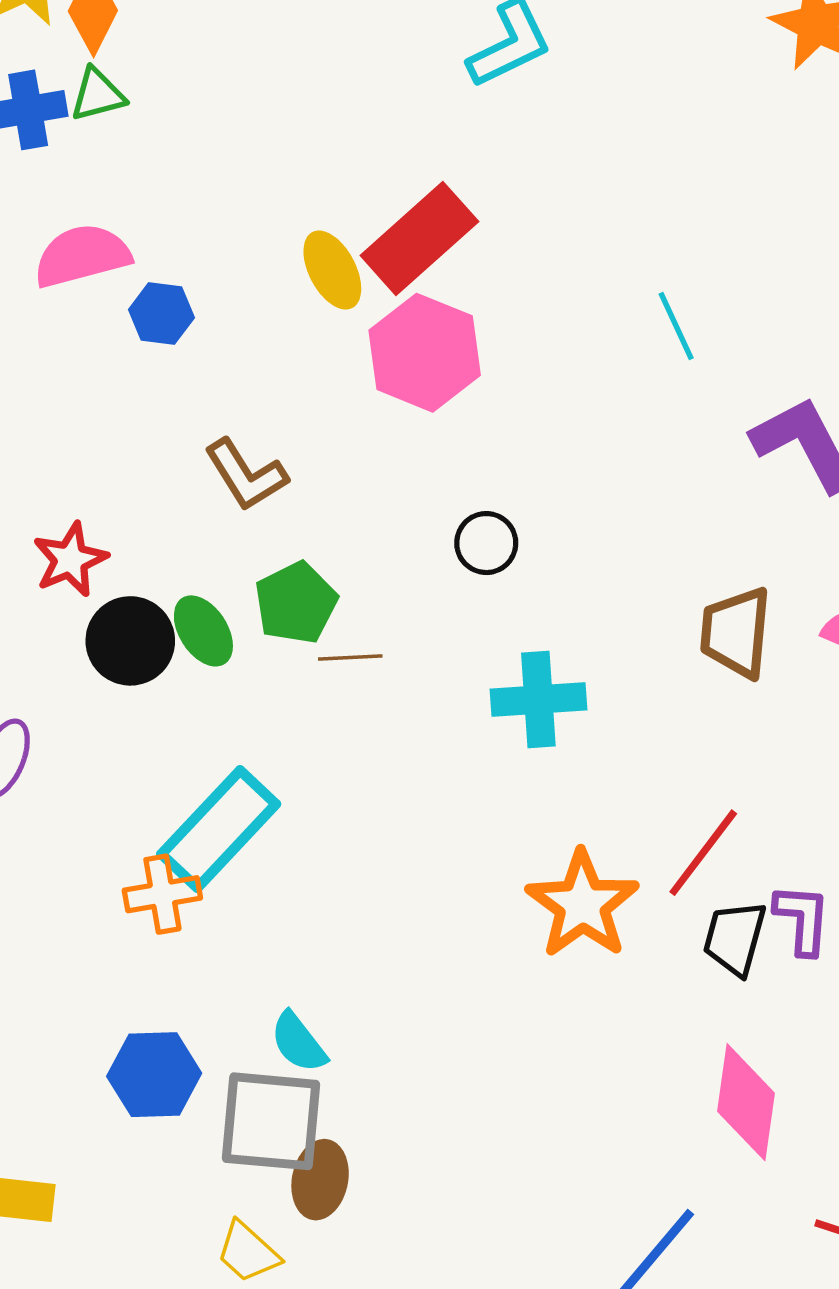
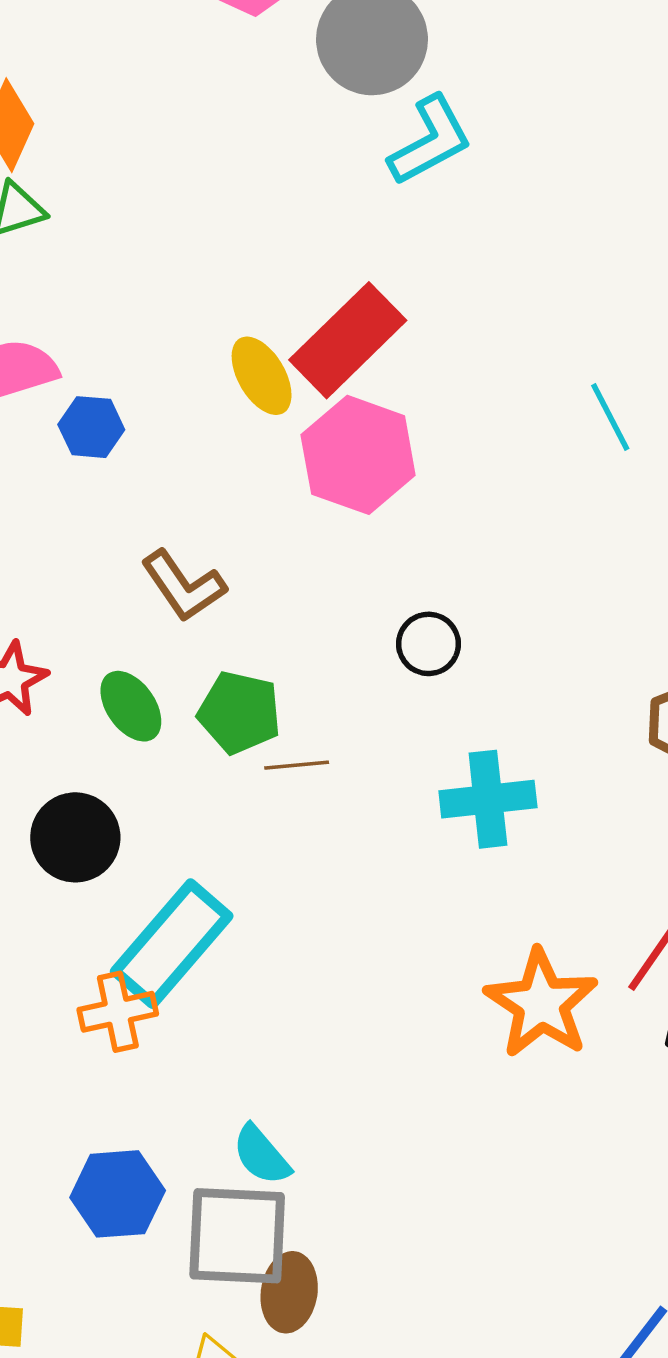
green pentagon: (296, 603) -> (239, 713), turned -30
green ellipse: (203, 631) -> (131, 706), moved
black circle: (130, 641) -> (75, 837), moved

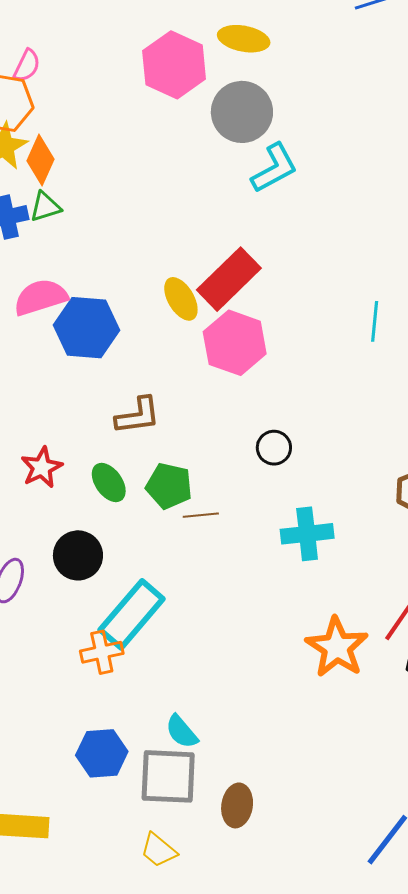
cyan line: (610, 417) -> (375, 321), turned 33
blue hexagon: (91, 427) -> (86, 328), size x1.8
brown L-shape: (183, 586) -> (138, 416), turned -63
brown ellipse: (289, 1292) -> (237, 805), moved

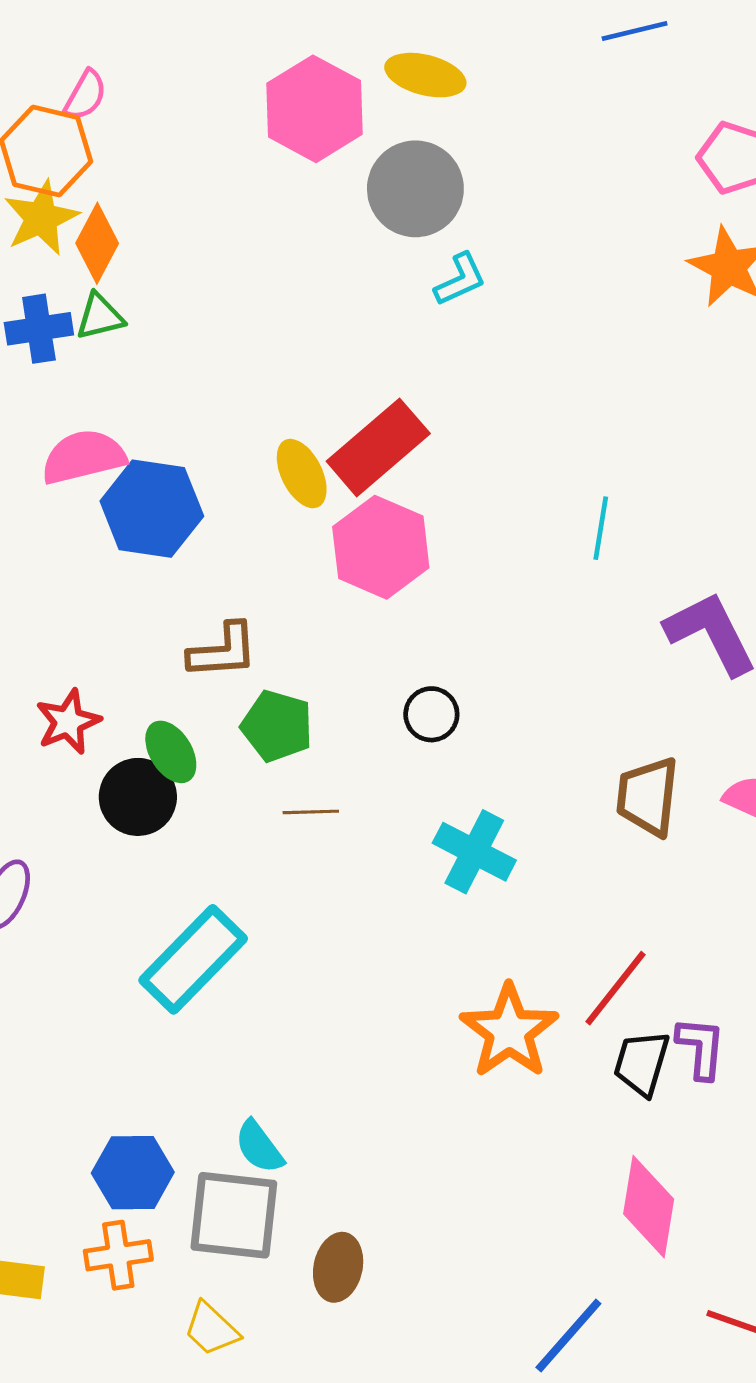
cyan L-shape: (274, 168) -> (460, 279), size x0.7
green pentagon: (169, 486) -> (277, 726), moved
cyan cross: (307, 534) -> (474, 852), turned 30
black circle: (78, 555) -> (138, 797), moved
orange cross: (102, 652) -> (118, 1255), moved

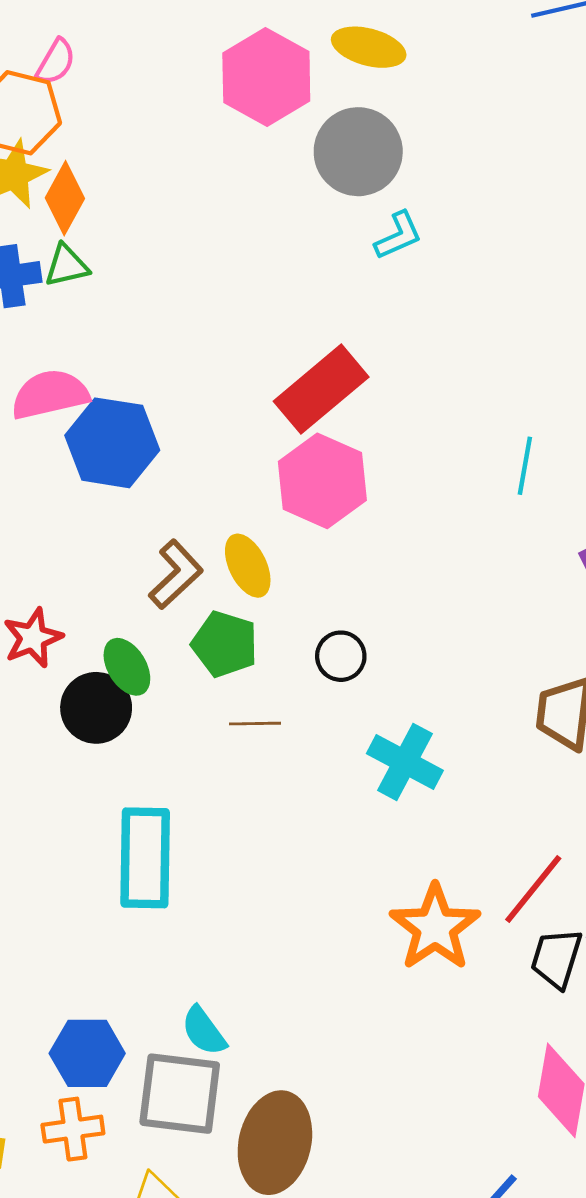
yellow ellipse: (302, 474) -> (248, 566), moved
brown L-shape: (223, 651) -> (176, 574), turned -40
black circle: (431, 714) -> (341, 656), moved
cyan rectangle: (193, 959) -> (145, 858), turned -44
brown ellipse: (338, 1267) -> (275, 1143), size x1.6

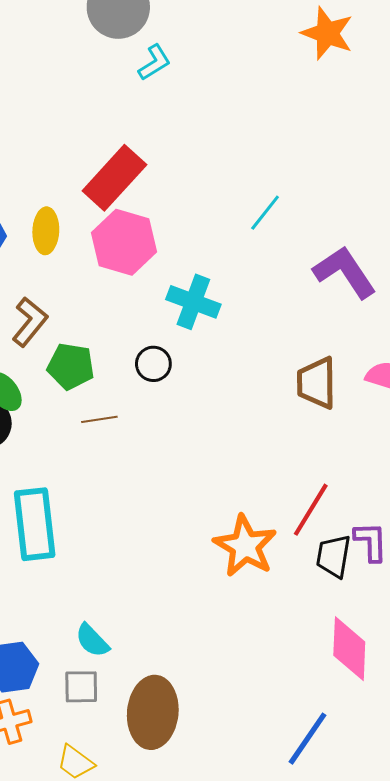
cyan line: (525, 466) -> (265, 213), turned 36
yellow ellipse: (248, 566) -> (46, 231), moved, turned 36
cyan cross: (405, 762) -> (193, 302), moved
gray square: (180, 1094) -> (81, 687), size x0.6

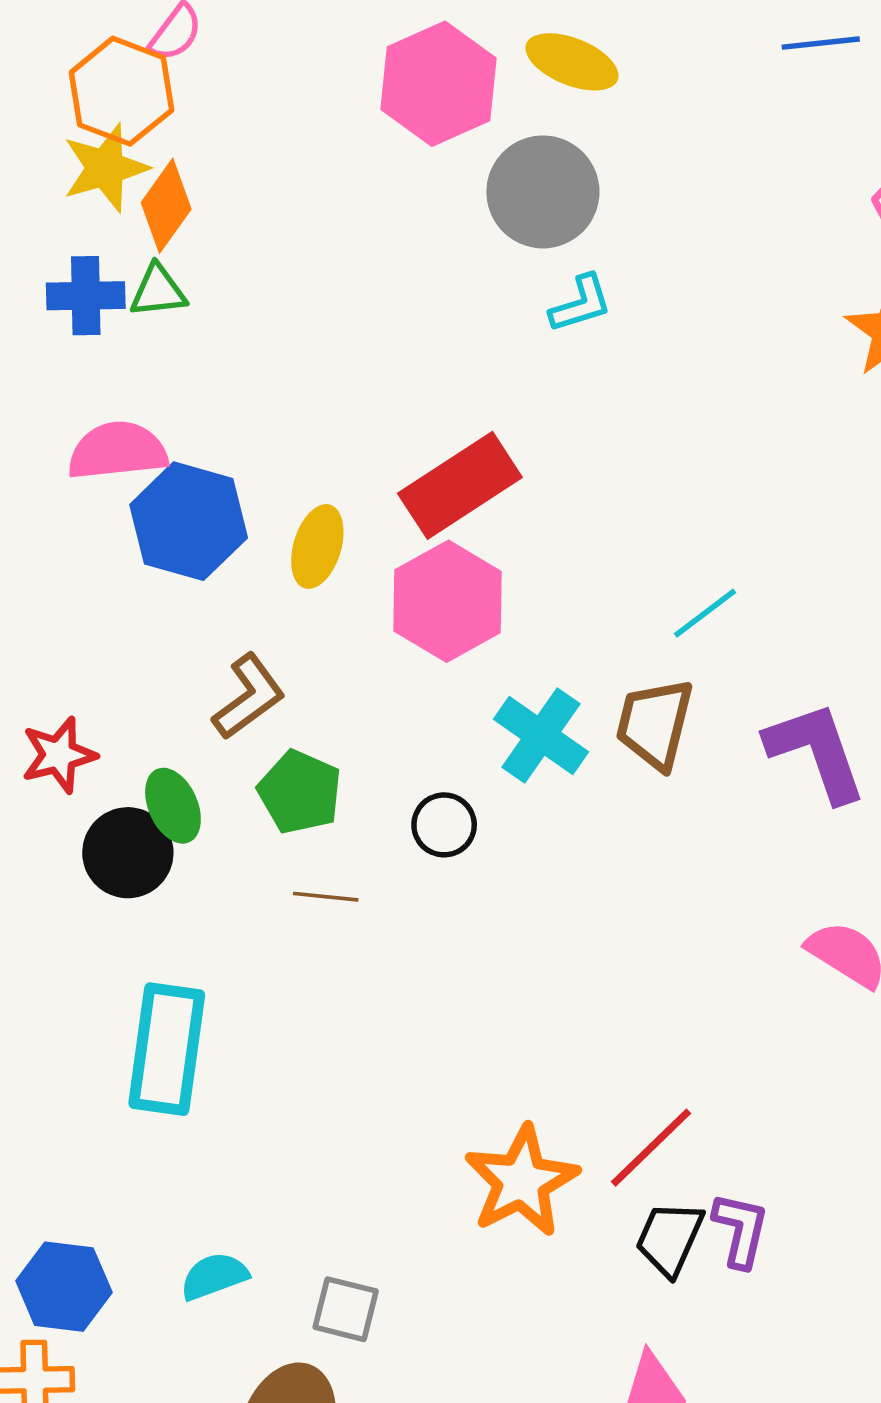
brown trapezoid: (317, 383) -> (655, 724), moved
cyan semicircle: (92, 640) -> (214, 1276), turned 99
gray square: (81, 687) -> (346, 1309), moved

